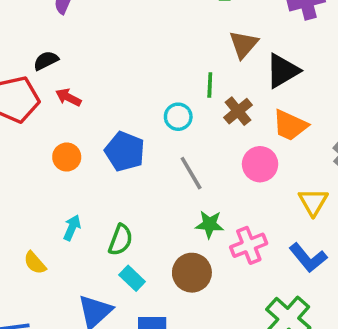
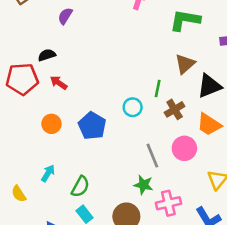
gray line: (191, 173) -> (152, 156), moved

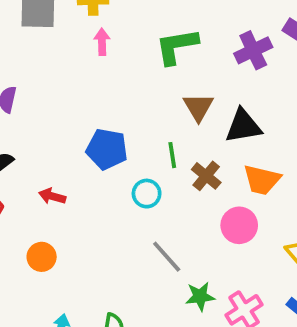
red arrow: (59, 83) -> (52, 196), moved
black triangle: (209, 86) -> (243, 126), turned 32
blue pentagon: (92, 126) -> (107, 149), moved
gray line: (152, 156) -> (167, 257), moved

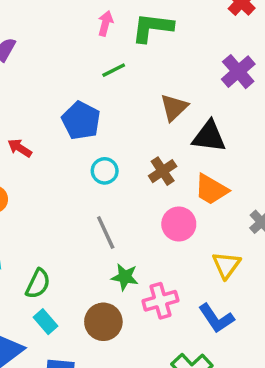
green L-shape: (177, 46) -> (152, 28), moved
purple cross: (253, 50) -> (238, 72), turned -32
green line: (172, 155) -> (114, 70), moved, turned 55

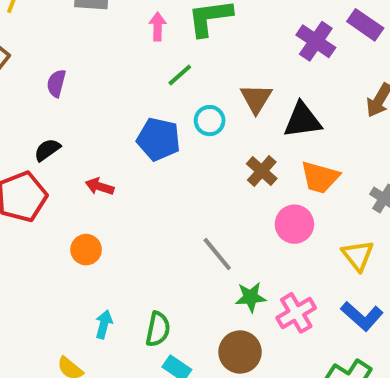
cyan circle: (105, 171) -> (210, 121), moved

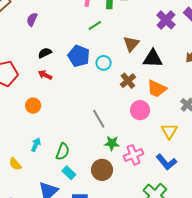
cyan circle: (210, 121) -> (104, 63), moved
black semicircle: (47, 150) -> (45, 53), moved

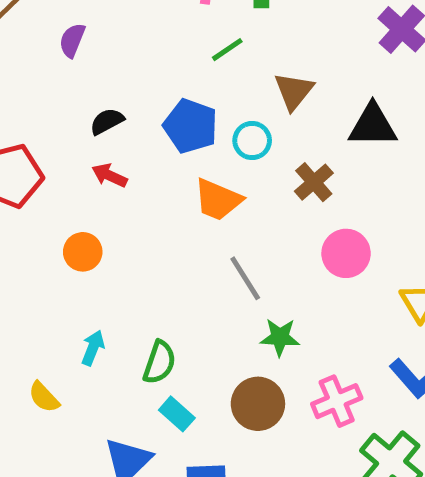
brown triangle: (131, 44) -> (294, 91), moved
orange trapezoid: (157, 89) -> (218, 200), moved
pink cross: (134, 155) -> (337, 401), moved

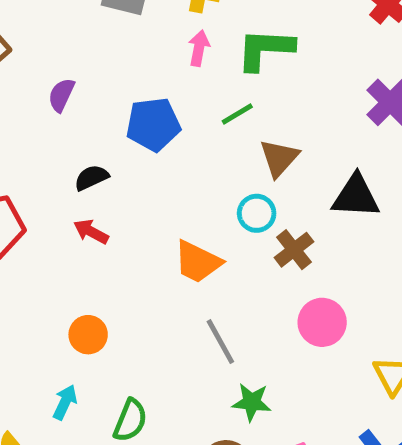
green line: (227, 50) -> (237, 114), moved
blue pentagon: (191, 126) -> (153, 124), moved, turned -30
cyan circle: (252, 141) -> (257, 213), moved
orange circle: (83, 252) -> (88, 335), moved

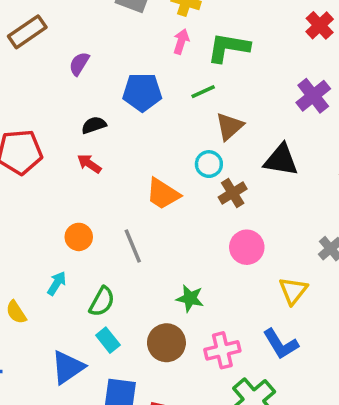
gray line: (220, 342) -> (133, 246), moved

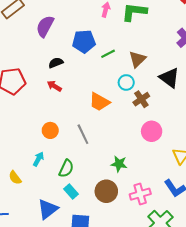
purple semicircle: (79, 64) -> (45, 26), size x1.5
green line: (203, 92) -> (108, 54), moved
black triangle: (281, 160) -> (169, 78), turned 30

